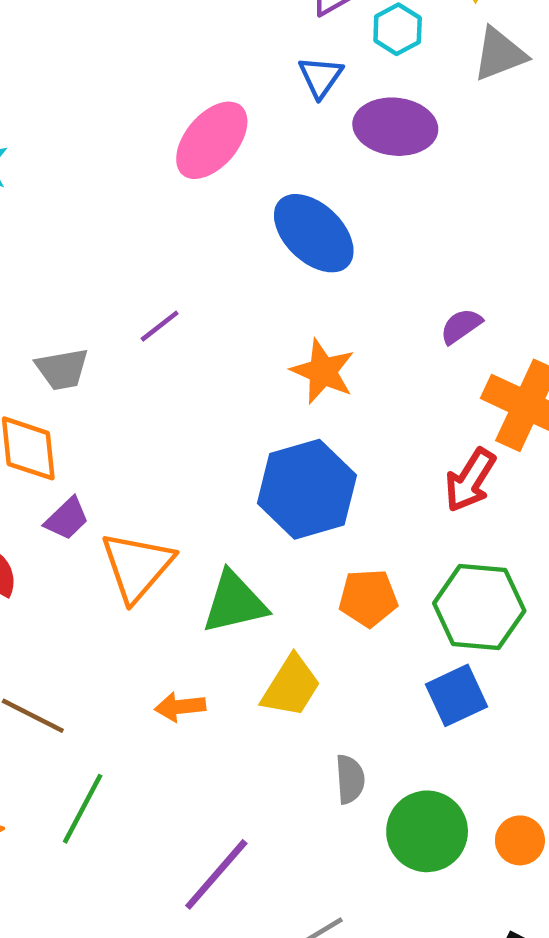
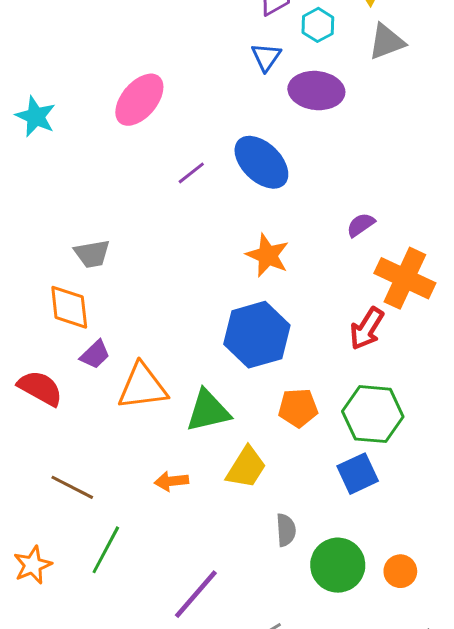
pink ellipse: (212, 140) -> (139, 100), moved
purple line: (160, 326) -> (191, 173), moved
orange triangle: (137, 566) -> (142, 387), turned 42

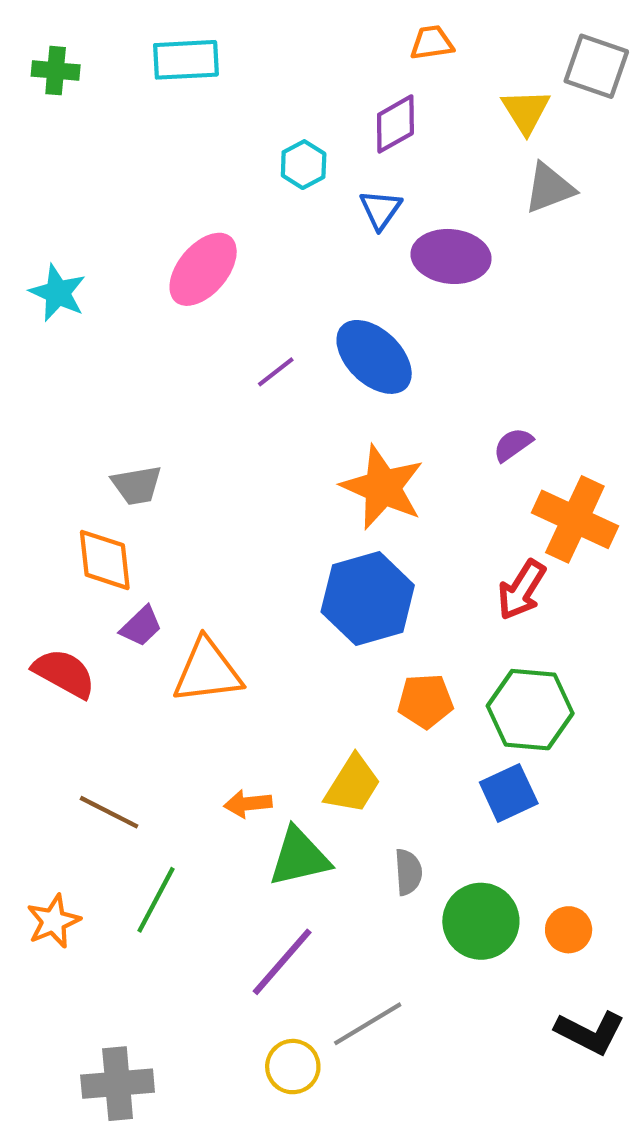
cyan hexagon: (318, 25) -> (304, 165), moved
orange star: (268, 255) -> (383, 487), size x1.4
green triangle: (208, 411) -> (299, 857), moved

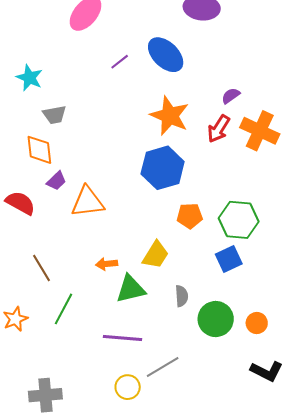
cyan star: (58, 293) -> (29, 78), moved
red arrow: (522, 590) -> (219, 129), moved
brown line: (109, 812) -> (41, 268), turned 32
purple line: (282, 962) -> (123, 338), turned 54

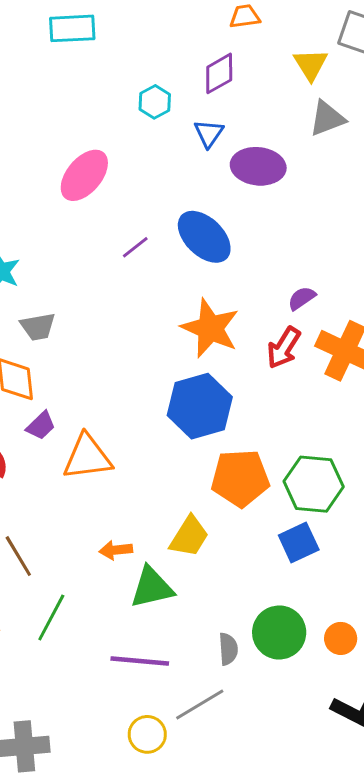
orange pentagon: (190, 216) -> (240, 478), size x1.5
gray semicircle: (182, 296) -> (228, 649), moved

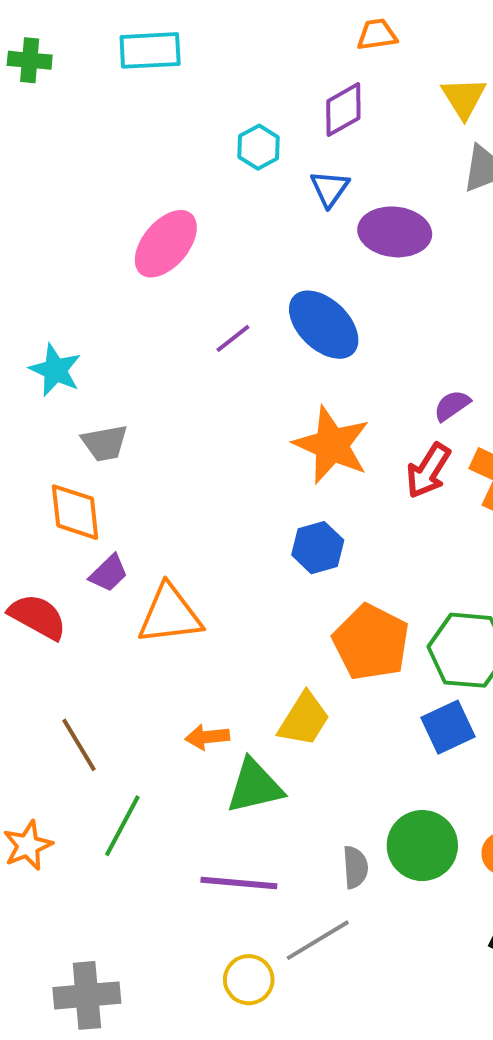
blue hexagon: (200, 406) -> (318, 548), size x0.6
orange pentagon: (240, 478) -> (371, 642), turned 30

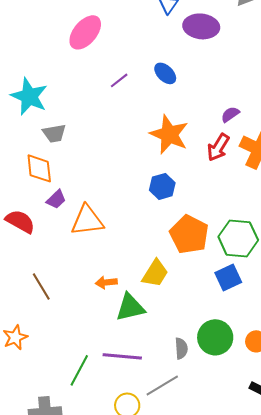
blue ellipse: (324, 325) -> (165, 73), size x0.6
cyan star: (55, 370) -> (29, 96), size x1.4
green line: (122, 826) -> (79, 370), moved

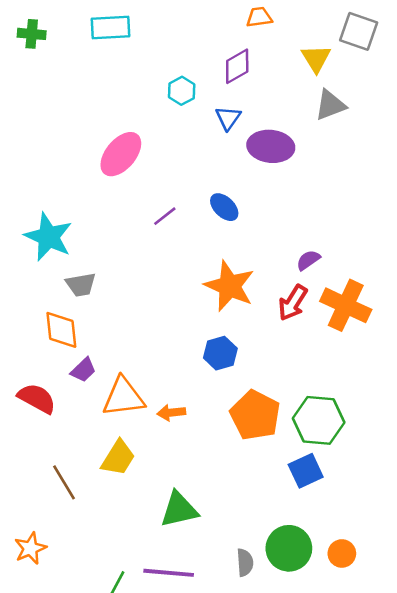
yellow trapezoid: (155, 273) -> (118, 458), moved
orange arrow: (106, 282) -> (171, 413), moved

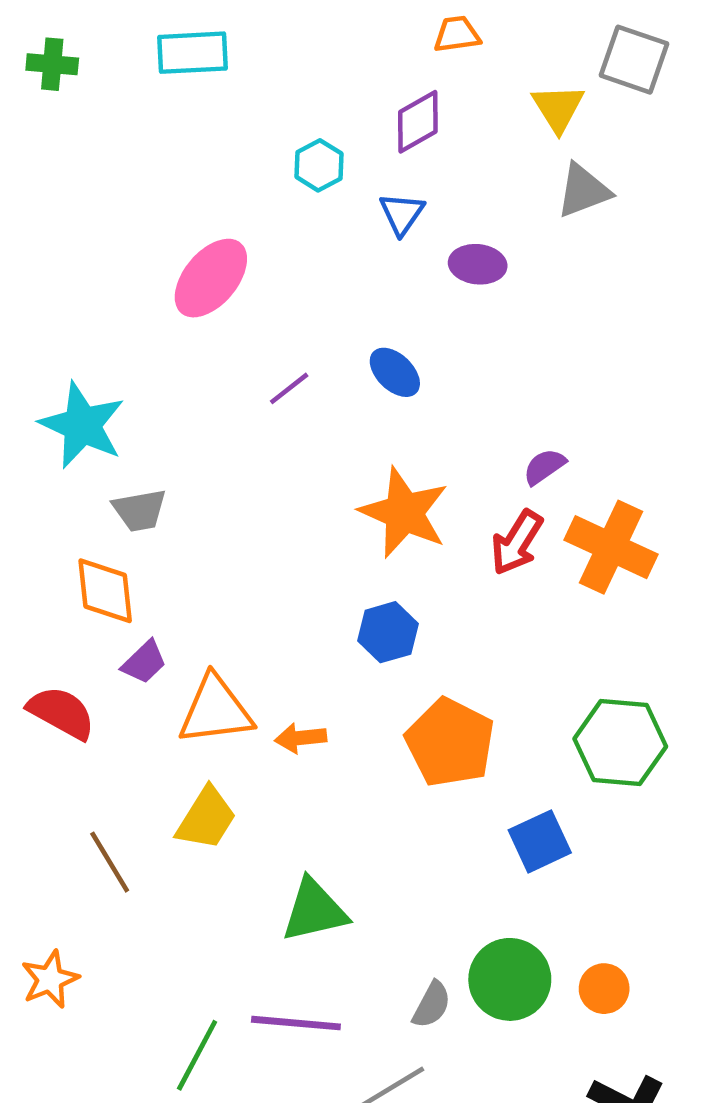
purple ellipse: (271, 146) -> (478, 264), size x0.7
green hexagon: (319, 420) -> (620, 743), moved
gray semicircle: (245, 563) -> (432, 1005), turned 32

